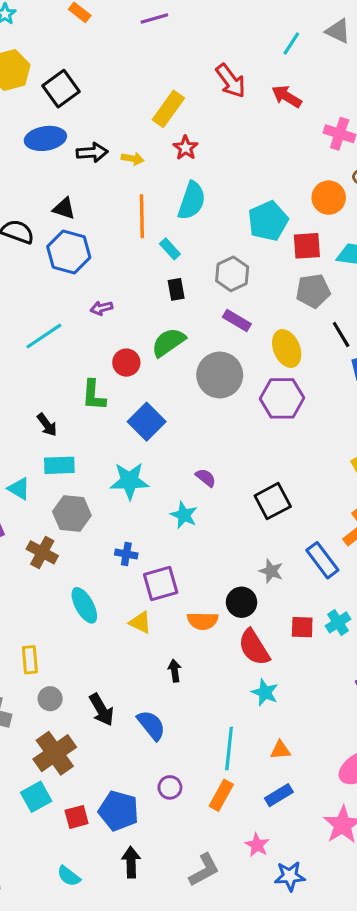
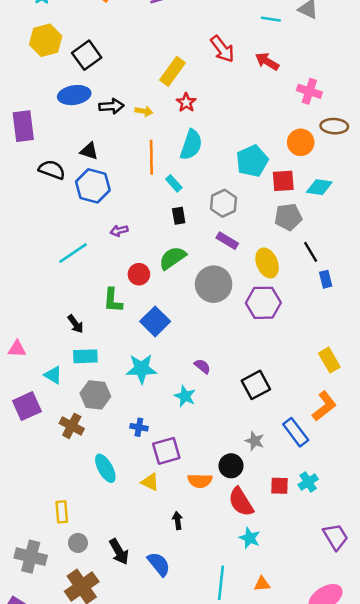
cyan line: (291, 44) -> (271, 19), turned 66

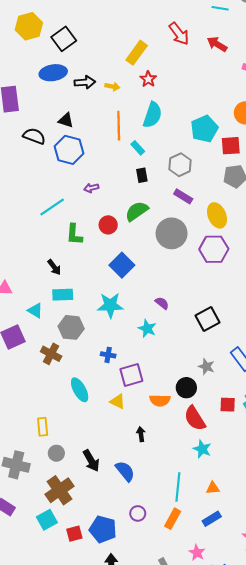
green L-shape: (113, 300) -> (74, 234), moved

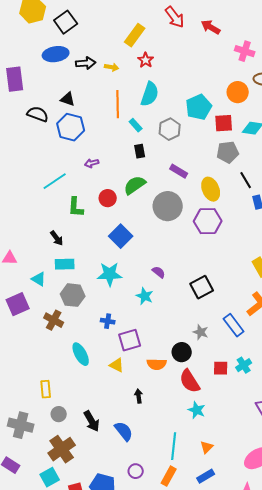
gray hexagon: (180, 165) -> (170, 129), moved
orange triangle: (213, 488) -> (207, 447), turned -40

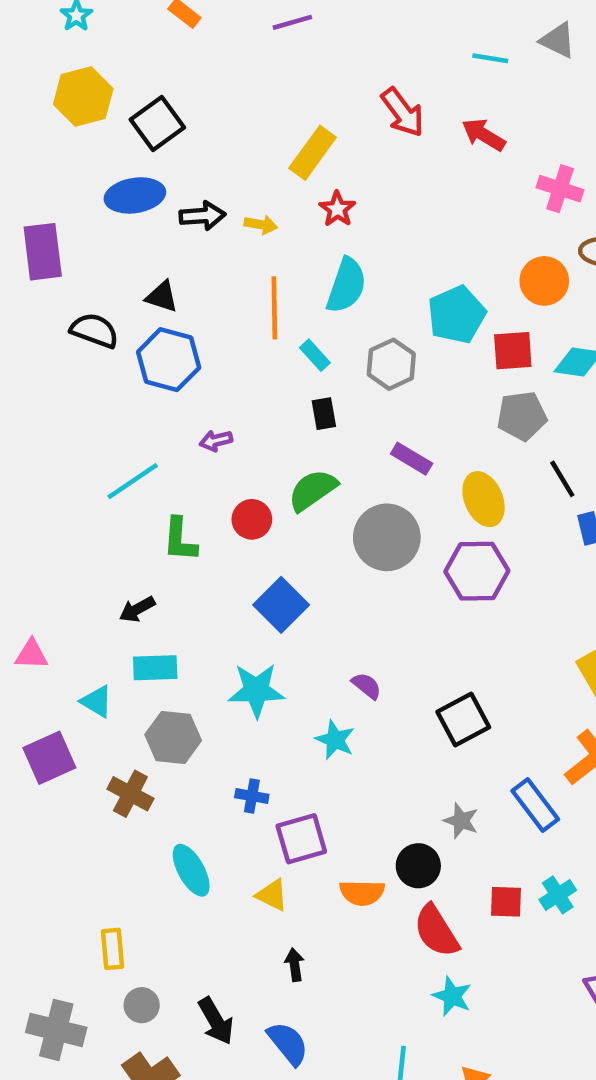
black arrow: (57, 238) -> (137, 609), turned 98
black arrow: (139, 396) -> (295, 965), moved

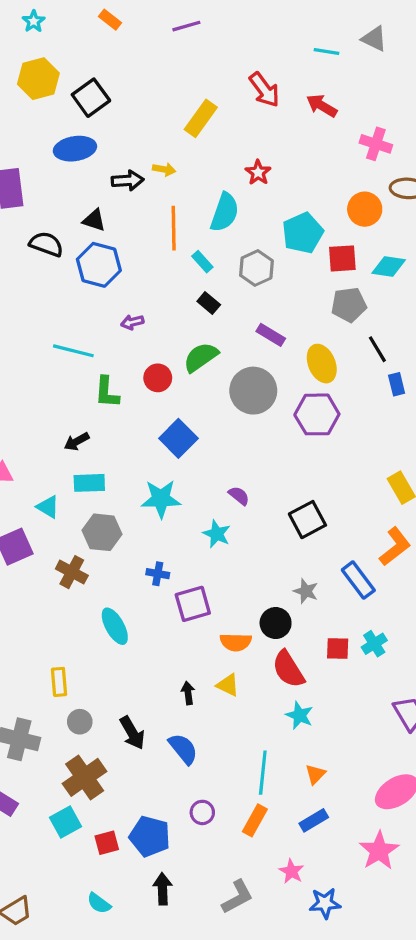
red star: (337, 209) -> (258, 173), moved
black arrow: (202, 216) -> (128, 180), moved
black rectangle: (324, 414) -> (209, 303), turned -40
cyan line: (133, 481) -> (73, 351), turned 48
yellow triangle: (272, 895) -> (228, 685), moved

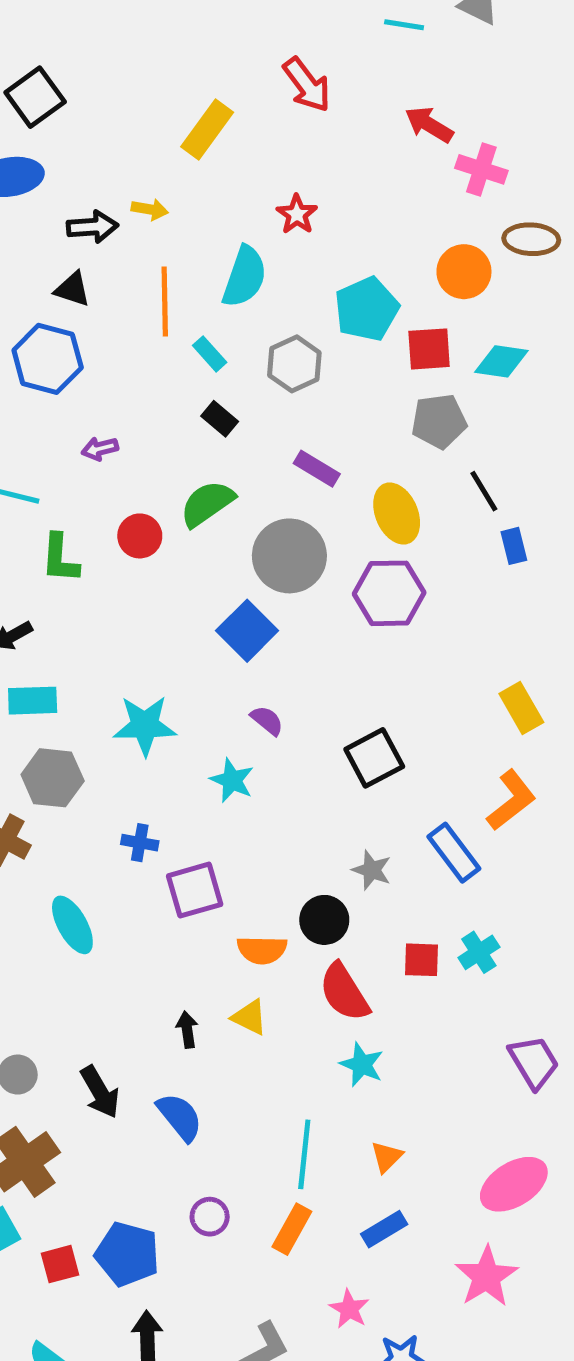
red arrow: (322, 106) -> (429, 125), moved
black triangle: (94, 220) -> (72, 289), moved
blue square: (178, 438) -> (247, 631), moved

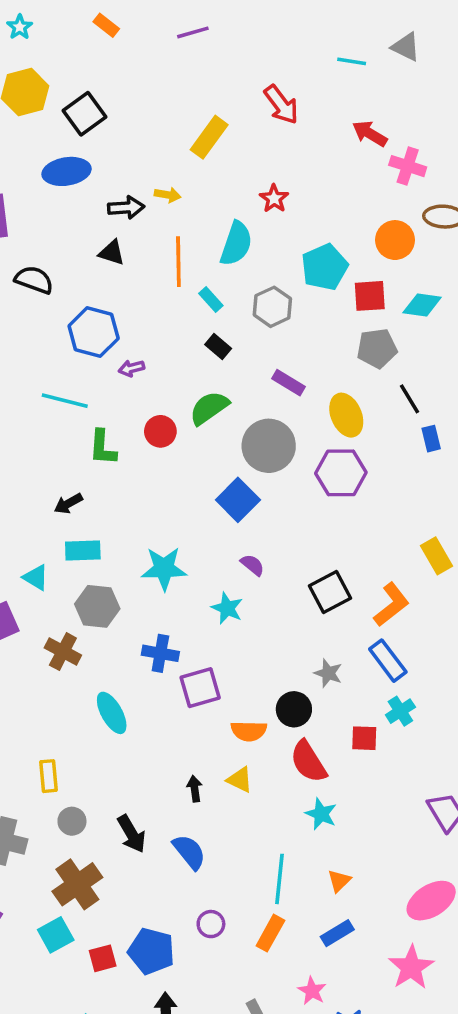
blue hexagon: (48, 359) -> (94, 332), moved
orange L-shape: (511, 800) -> (391, 605), moved
blue cross: (140, 843) -> (160, 653), size x1.4
cyan cross: (479, 952) -> (400, 711), moved

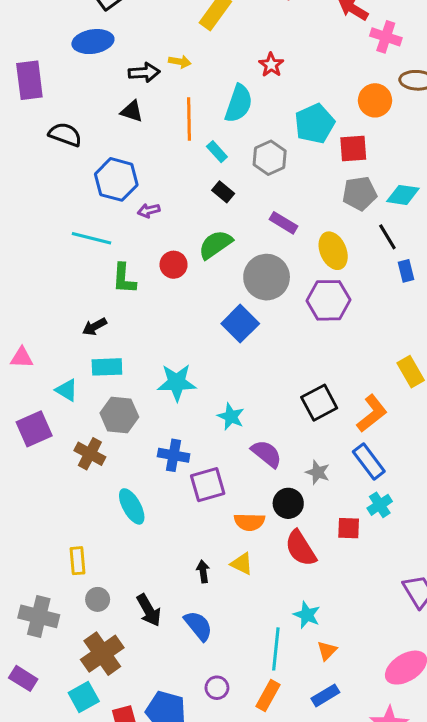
cyan diamond: (422, 305) -> (403, 195), moved
purple semicircle: (252, 565) -> (267, 454), moved, size x1.5
cyan star: (321, 814) -> (307, 615), moved

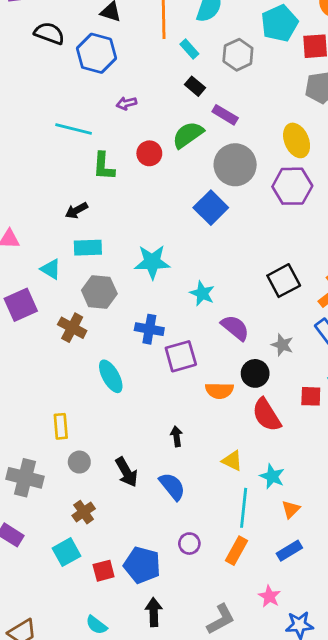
blue hexagon: (116, 179) -> (96, 53), moved
purple rectangle: (284, 223) -> (225, 115), moved
yellow triangle: (242, 564) -> (232, 461), moved
brown cross: (102, 654) -> (84, 512), size x0.6

